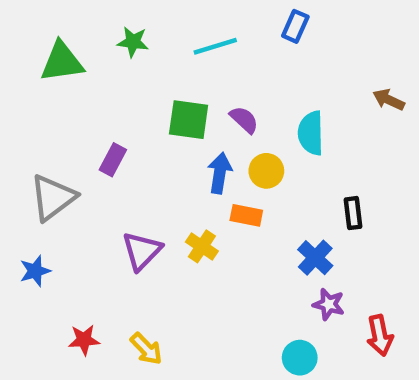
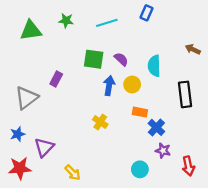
black rectangle: (353, 213) -> (185, 94), moved, size x1.6
orange rectangle: (246, 215) -> (140, 112), moved
purple triangle: (142, 251) -> (44, 147), moved
red star: (84, 340) -> (20, 168), moved, size x1.5
cyan circle: (300, 358) -> (140, 169), moved

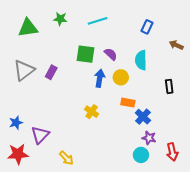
blue rectangle: (146, 13) -> (147, 27), moved
black rectangle: (185, 94) -> (169, 86), size x0.6
gray triangle: (26, 98) -> (24, 70), moved
cyan circle: (140, 169) -> (141, 155), moved

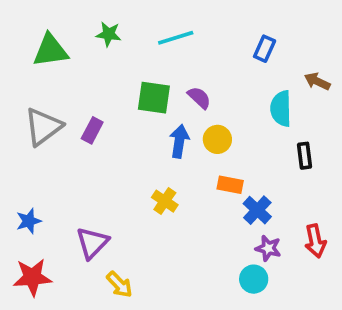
cyan semicircle: (141, 60) -> (281, 109), moved
purple triangle: (40, 135) -> (92, 243), moved
red arrow: (172, 152) -> (315, 241), moved

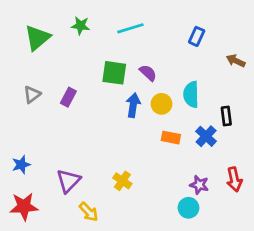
green triangle: (50, 50) -> (37, 38), turned -32
cyan semicircle: (281, 109) -> (191, 94), moved
gray triangle: (43, 127) -> (32, 94), size x0.6
yellow cross: (165, 201) -> (122, 181), moved
blue cross: (257, 210) -> (206, 136), moved

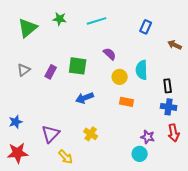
green square: (114, 73) -> (78, 66), moved
blue arrow: (133, 105) -> (85, 98), moved, turned -120
blue cross: (206, 136) -> (169, 107), moved, turned -35

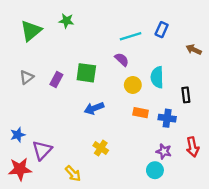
cyan line: (97, 21) -> (131, 36), moved
blue cross: (169, 107) -> (167, 118), moved
purple triangle: (51, 134) -> (42, 150), moved

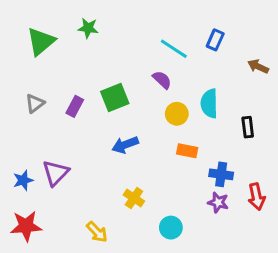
cyan line: (131, 36) -> (174, 49), turned 50
green square: (86, 73) -> (115, 98), turned -30
blue cross: (167, 118) -> (221, 174), moved
purple triangle: (42, 150) -> (56, 173), moved
cyan circle: (155, 170) -> (171, 228), moved

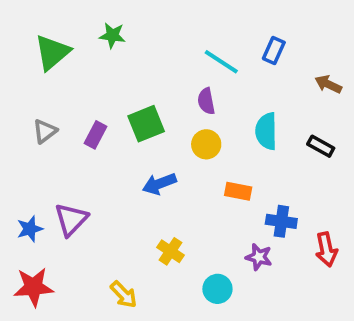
purple semicircle: (162, 80) -> (206, 101), turned -144
yellow circle: (177, 114) -> (206, 144), moved
black rectangle: (248, 127) -> (321, 146), moved, turned -54
purple star: (218, 202) -> (259, 257), moved

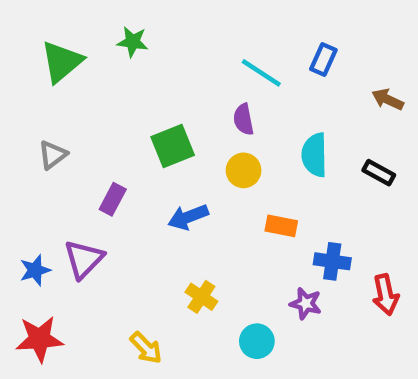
purple rectangle: (95, 135) -> (113, 199), moved

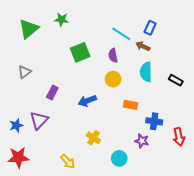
brown arrow: (388, 99) -> (143, 46), moved
green square: (173, 146) -> (80, 52), moved

